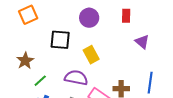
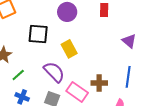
purple triangle: (142, 42) -> (129, 41), moved
purple semicircle: (76, 78) -> (54, 72), turned 35

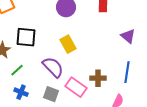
black square: (38, 34) -> (26, 37), moved

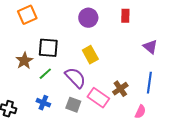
green line: (17, 70) -> (45, 74), moved
brown cross: (98, 78) -> (120, 89), turned -35

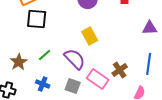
purple triangle: (150, 47) -> (150, 28), turned -42
black square: (48, 48) -> (37, 19), moved
brown star: (24, 61) -> (19, 62), moved

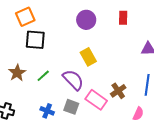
brown star: (19, 62) -> (17, 73), moved
blue cross: (43, 84) -> (47, 111), moved

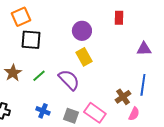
purple circle: (86, 20) -> (82, 31), moved
brown cross: (118, 91) -> (123, 97), moved
pink rectangle: (96, 100) -> (95, 113), moved
gray square: (71, 107) -> (71, 116), moved

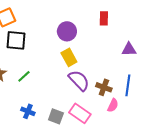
purple semicircle: (69, 80) -> (79, 80), moved
brown cross: (123, 97) -> (104, 87), moved, turned -35
pink semicircle: (134, 114) -> (113, 105), moved

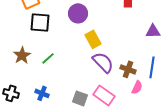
purple circle: (67, 31) -> (78, 13), moved
blue cross: (28, 111) -> (42, 93), moved

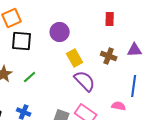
brown cross: (128, 69) -> (109, 56), moved
pink semicircle: (137, 87) -> (119, 106), turned -104

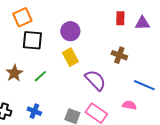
purple triangle: (135, 50) -> (142, 23), moved
yellow rectangle: (75, 58) -> (70, 57), moved
blue line: (134, 86) -> (144, 85), turned -75

